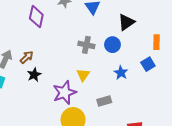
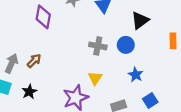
blue square: (148, 64) -> (150, 100), moved
black star: (34, 75) -> (29, 92), moved

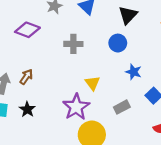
purple diamond: (43, 17) -> (27, 30), turned -70
gray cross: (98, 46) -> (73, 44), moved

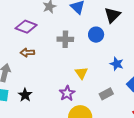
blue circle: (118, 43) -> (96, 35), moved
brown arrow: (26, 77) -> (27, 53), moved, turned -128
purple star: (76, 107) -> (67, 93), size x0.7

